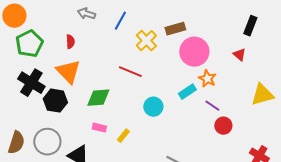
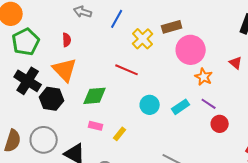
red triangle: (239, 55) -> (236, 63), moved
cyan rectangle: (187, 92) -> (181, 107), moved

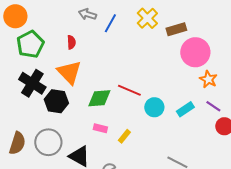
blue line: (117, 19) -> (110, 23), moved
yellow cross: (143, 39) -> (147, 18), moved
red line: (127, 70) -> (129, 90), moved

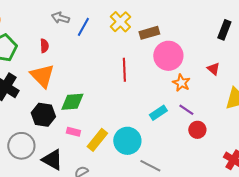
red line: (129, 90) -> (124, 70), moved, turned 65
black hexagon: (56, 101) -> (43, 115), moved
cyan circle: (154, 107) -> (127, 141), moved, size x1.4
yellow rectangle: (124, 136) -> (97, 140), size x1.6

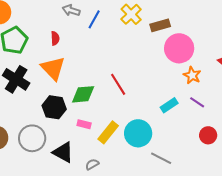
red line: (124, 70) -> (118, 84), moved, turned -30
red circle: (197, 130) -> (208, 135), moved

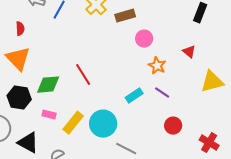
pink circle: (179, 48) -> (144, 39), size x0.6

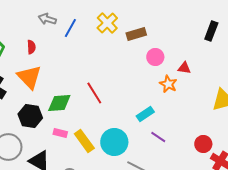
red triangle: (189, 52) -> (184, 68), moved, turned -32
purple line: (162, 93) -> (158, 137), moved
yellow rectangle: (73, 123) -> (84, 141), turned -75
red circle: (173, 126) -> (203, 144), moved

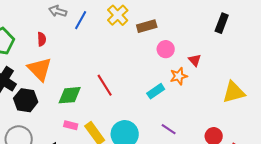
red triangle: (184, 68) -> (195, 60), turned 40
orange star: (168, 84) -> (179, 76), turned 30
cyan rectangle: (145, 114) -> (156, 91), moved
black hexagon: (30, 116) -> (26, 100), moved

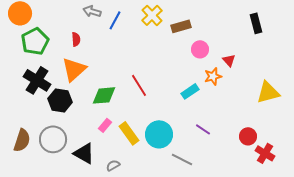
black rectangle: (222, 23) -> (256, 23), turned -36
orange triangle: (40, 69) -> (74, 69), turned 32
pink rectangle: (71, 125) -> (105, 125), turned -64

